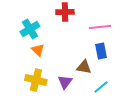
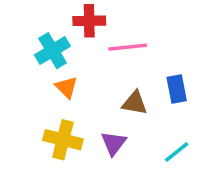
red cross: (65, 12) -> (89, 21), moved
pink line: (100, 27) -> (128, 47), moved
brown triangle: (84, 67) -> (135, 103), moved

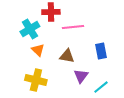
brown triangle: (135, 103) -> (67, 56), moved
purple triangle: (114, 143) -> (81, 76), moved

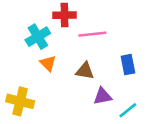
purple triangle: (81, 76) -> (103, 96), turned 42
yellow cross: (36, 80) -> (20, 101), moved

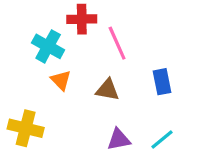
pink line: (92, 34) -> (117, 43), turned 72
cyan cross: (38, 37) -> (48, 46), turned -30
purple triangle: (103, 96) -> (119, 139), moved

